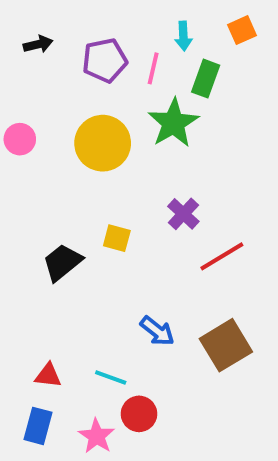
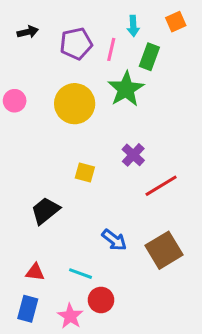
black trapezoid: (62, 262) -> (45, 211), moved

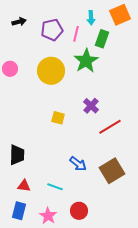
orange square: (176, 22) -> (120, 15), size x1.5
black trapezoid: (45, 211) -> (17, 155), moved, turned 130
red circle: (101, 300) -> (79, 211), moved

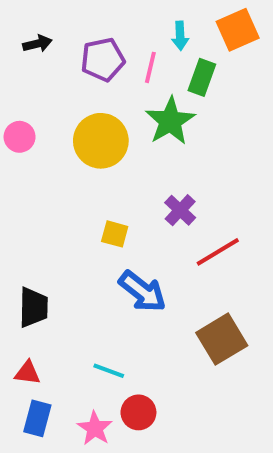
blue arrow: (78, 164) -> (142, 291), moved, size x1.4
red triangle: (24, 186) -> (27, 373), moved
red circle: (79, 211) -> (138, 412), moved

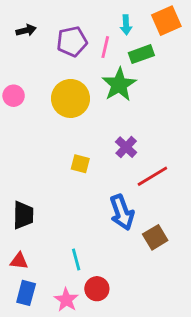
green rectangle: (202, 77) -> (141, 54), turned 50
blue arrow: (142, 291) -> (122, 212), moved, turned 32
brown square: (222, 339) -> (155, 237), size x0.7
cyan line: (109, 371) -> (76, 260), turned 55

